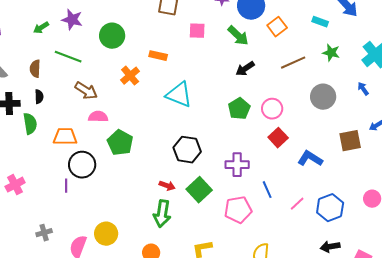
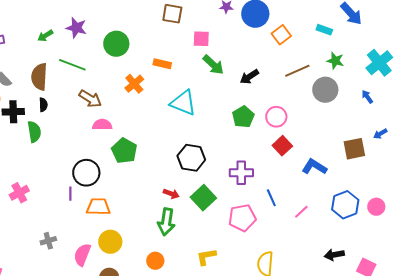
green arrow: (238, 36) -> (213, 65), moved
brown semicircle: (35, 69) -> (39, 77), size x1.5
gray circle: (323, 97) -> (325, 90), moved
orange trapezoid: (65, 137) -> (98, 207), moved
blue hexagon: (330, 208) -> (345, 205), moved

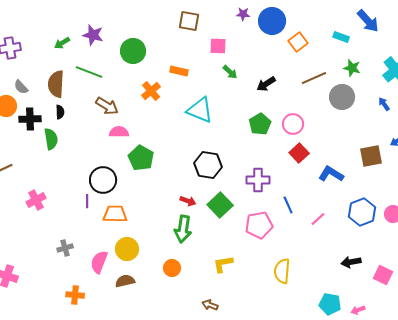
green arrow: (213, 65) -> (230, 72), size x0.7

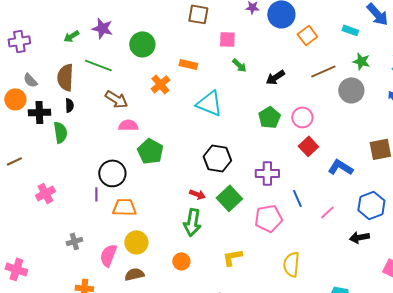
black arrow: (351, 262) -> (359, 237), moved

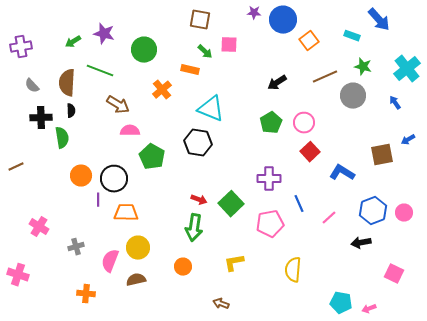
green arrow: (239, 65) -> (205, 52), moved
orange circle: (15, 99) -> (81, 176), moved
black hexagon: (217, 158) -> (198, 143), moved
pink cross: (45, 193) -> (39, 227), moved, turned -30

